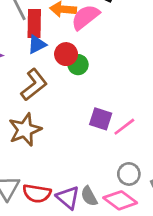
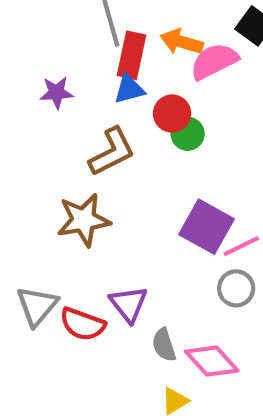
purple square: (101, 119) -> (206, 227), size x1.4
gray circle: (129, 174) -> (236, 288), moved
purple triangle: (68, 198) -> (129, 304), moved

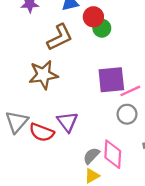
purple square: (206, 227) -> (111, 80), turned -36
gray semicircle: (164, 345) -> (91, 156), moved, turned 60
pink diamond: (212, 361) -> (113, 154), turned 44

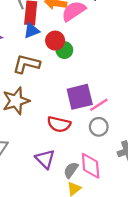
brown L-shape: (60, 37) -> (26, 64), turned -132
purple triangle: (67, 122) -> (45, 159), moved
red semicircle: (42, 132) -> (59, 124), moved

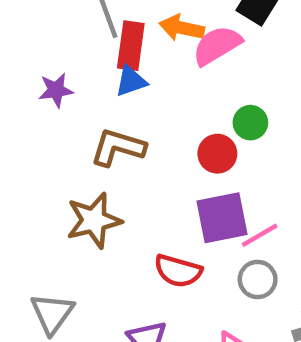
red circle: (55, 41) -> (217, 154), moved
green circle: (64, 50) -> (250, 123), moved

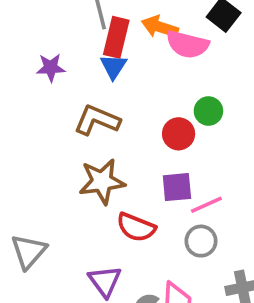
pink semicircle: (217, 45) -> (187, 44), turned -141
blue triangle: (131, 81) -> (113, 67), turned -44
purple square: (222, 218) -> (177, 187), size x0.7
brown star: (94, 220) -> (102, 181), moved

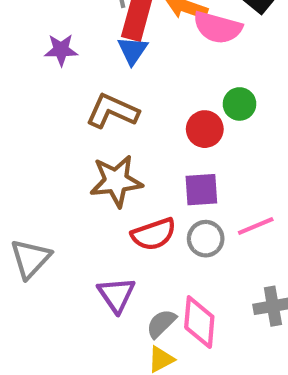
pink line: (206, 205) -> (256, 226), moved
red semicircle: (136, 227) -> (154, 234), turned -42
gray circle: (201, 241) -> (206, 239), moved

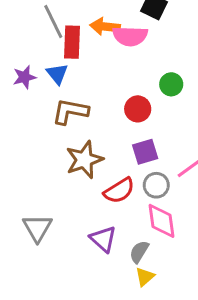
blue triangle: (133, 50) -> (57, 74), moved
green circle: (240, 104) -> (171, 84), moved
pink diamond: (199, 322) -> (161, 221), moved

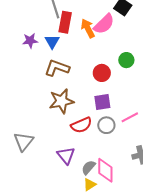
orange arrow: (105, 27) -> (88, 28), moved, turned 48
pink semicircle: (130, 36) -> (104, 24), turned -55
pink diamond: (161, 221) -> (105, 170), moved

